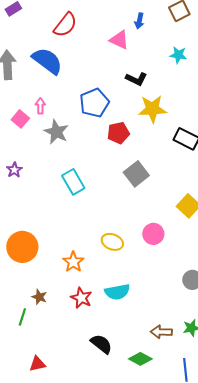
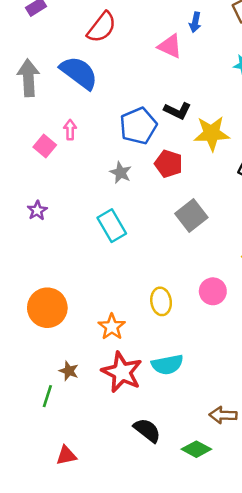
black L-shape: (136, 79) -> (177, 111), moved
gray star: (56, 132) -> (121, 173), moved, size x0.7
red pentagon: (118, 133) -> (169, 164), turned 30
yellow ellipse: (112, 242) -> (161, 301), turned 60
red star: (81, 298) -> (122, 372), size x1.5

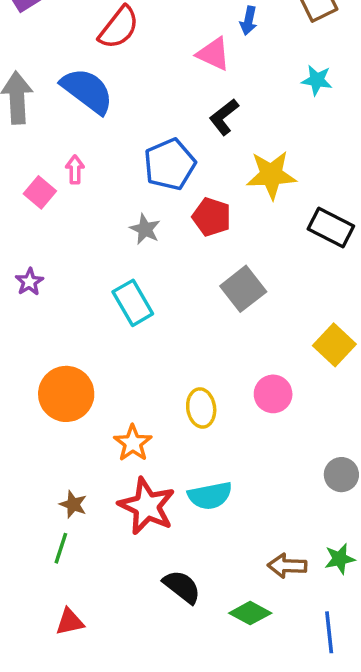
black L-shape: (177, 111) -> (224, 117), moved, turned 116
orange circle: (47, 308) -> (66, 394), moved
green line: (47, 396) -> (61, 548), moved

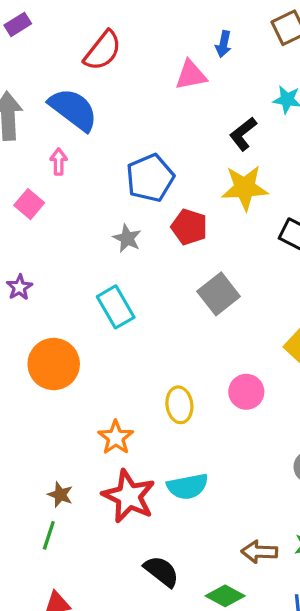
pink triangle: (213, 54) -> (191, 75), turned -36
black L-shape: (224, 117) -> (243, 134), moved
pink arrow: (75, 170) -> (59, 162), moved
orange circle: (66, 394) -> (54, 364), moved

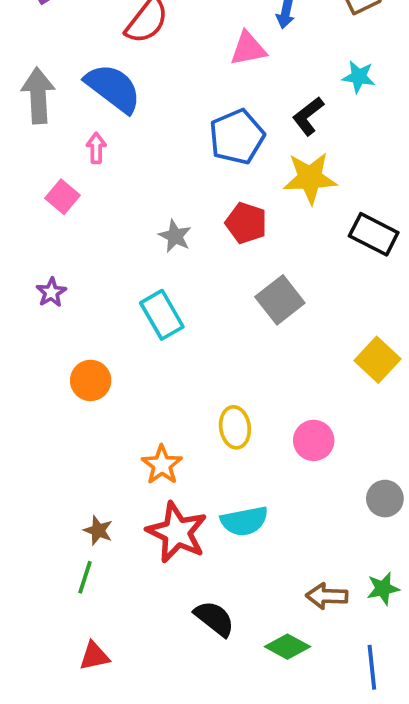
blue pentagon: (150, 178) -> (237, 137), moved
orange circle: (54, 364) -> (91, 380), size x0.7
pink circle: (246, 392) -> (314, 440), moved

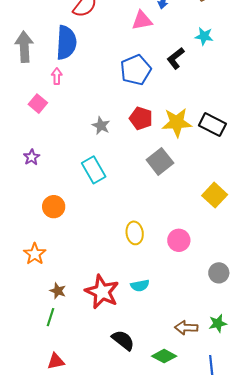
blue semicircle: (113, 88) -> (66, 43), turned 56
yellow star: (310, 178) -> (177, 122), moved
orange star: (162, 465) -> (35, 254), moved
cyan semicircle: (244, 521) -> (140, 286), size x0.7

